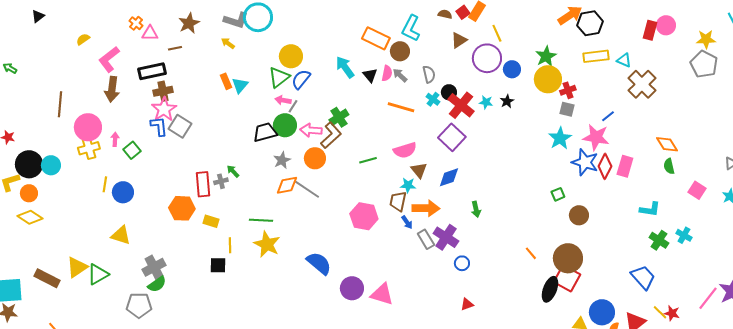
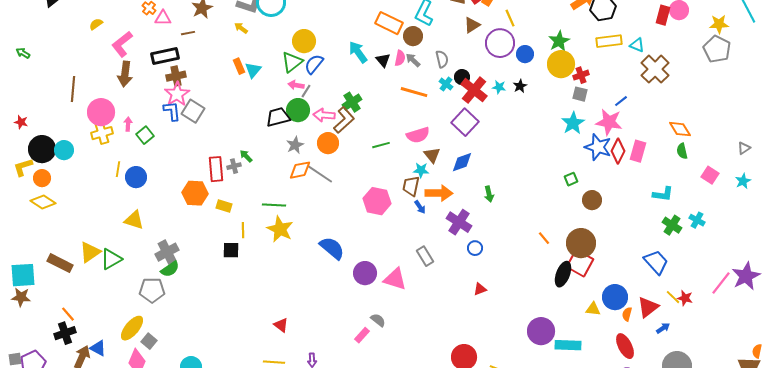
gray rectangle: (426, 239) -> (425, 256), moved

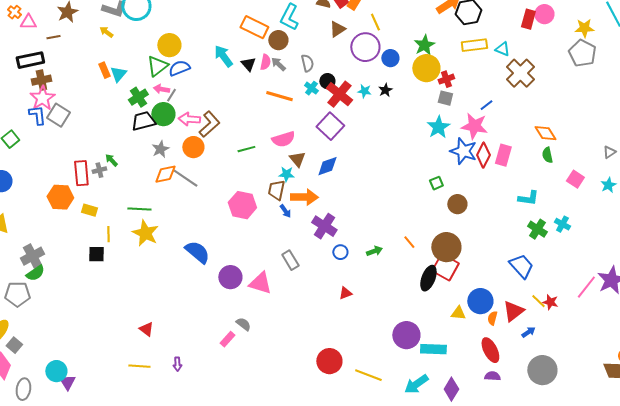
blue semicircle: (314, 64) -> (179, 68), turned 30
green cross: (352, 102) -> (138, 97), moved
green arrow: (489, 194) -> (374, 251), moved, turned -98

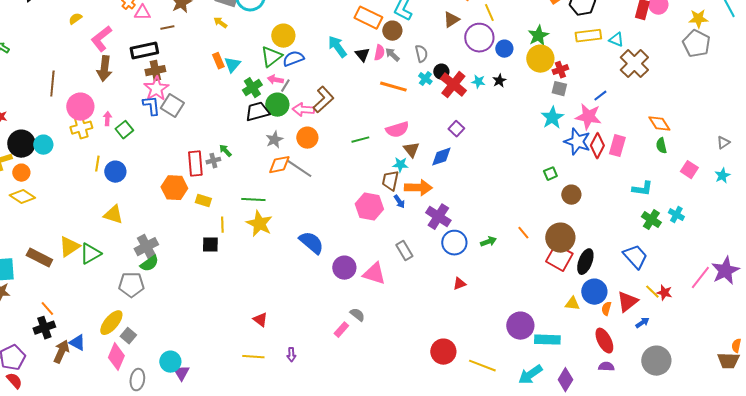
brown L-shape: (209, 124) -> (323, 100), moved
purple square: (330, 126) -> (456, 129), moved, size x0.6
pink hexagon: (242, 205) -> (369, 207), moved
blue circle: (340, 252) -> (454, 243), size x1.6
black ellipse: (428, 278) -> (585, 262), moved

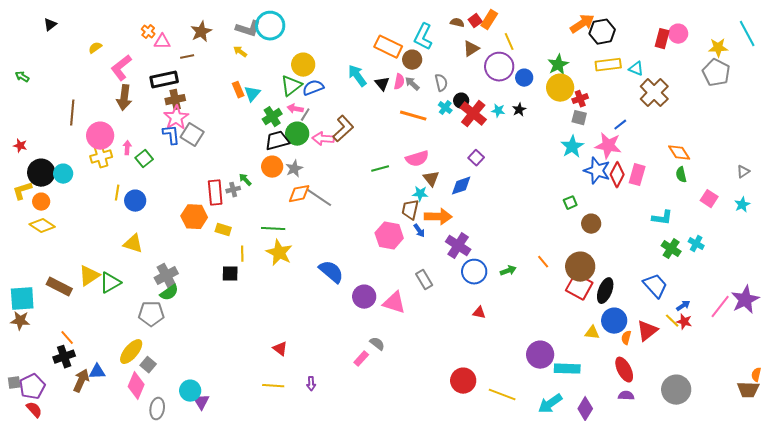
orange circle: (307, 138) -> (272, 167), moved
red triangle: (459, 284) -> (479, 313), turned 32
blue arrow: (642, 323) -> (683, 306), moved
blue triangle: (77, 343) -> (97, 372), turned -30

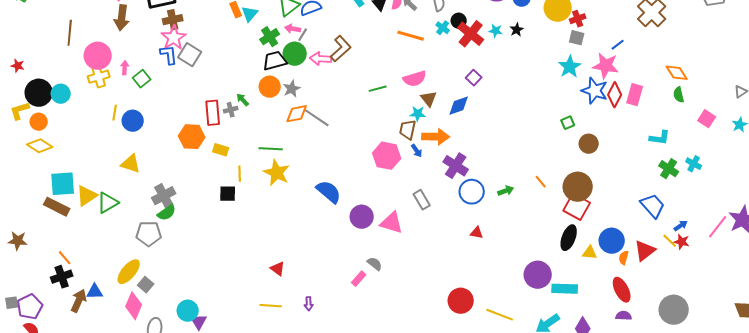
black ellipse: (605, 291) -> (569, 238), moved
cyan square: (22, 299) -> (63, 184), moved

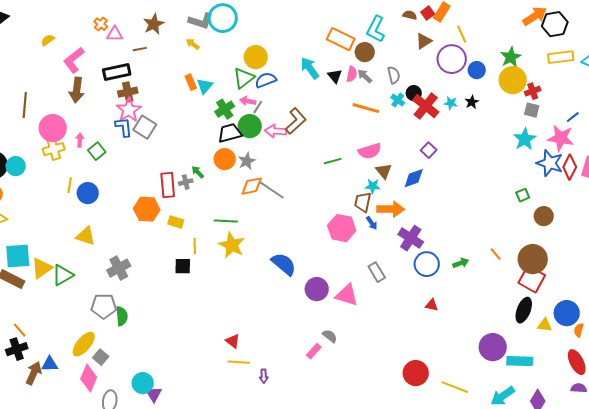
green semicircle: (167, 213) -> (122, 316), moved, turned -60
yellow line: (271, 306) -> (239, 362), moved

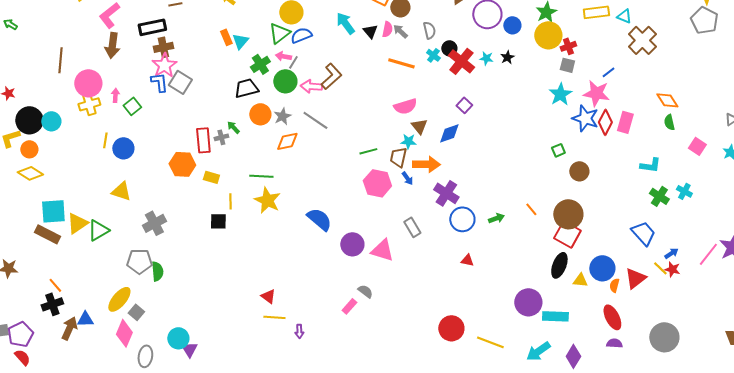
black trapezoid: (230, 133) -> (246, 88), moved
green line: (333, 161) -> (368, 151), moved
gray line: (272, 190) -> (315, 120), moved

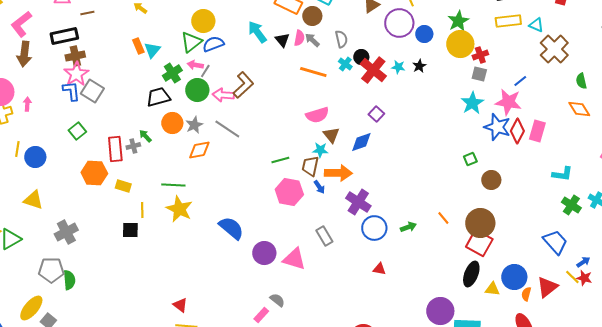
green square: (132, 106) -> (77, 131), moved
green semicircle: (669, 122) -> (581, 81), moved

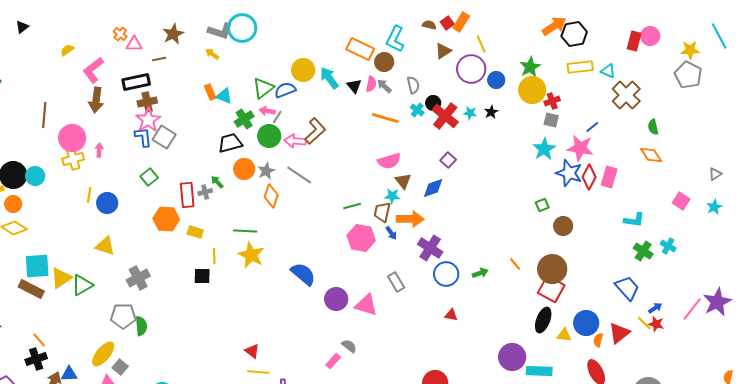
yellow circle: (203, 21) -> (303, 70), moved
cyan triangle: (152, 50) -> (224, 96), turned -48
orange diamond: (199, 150) -> (271, 196), turned -60

